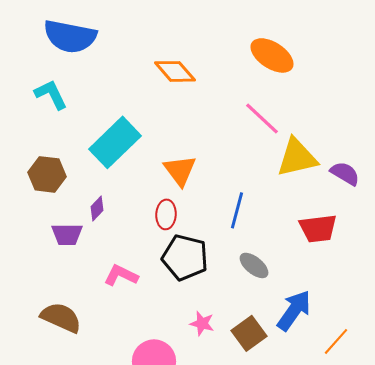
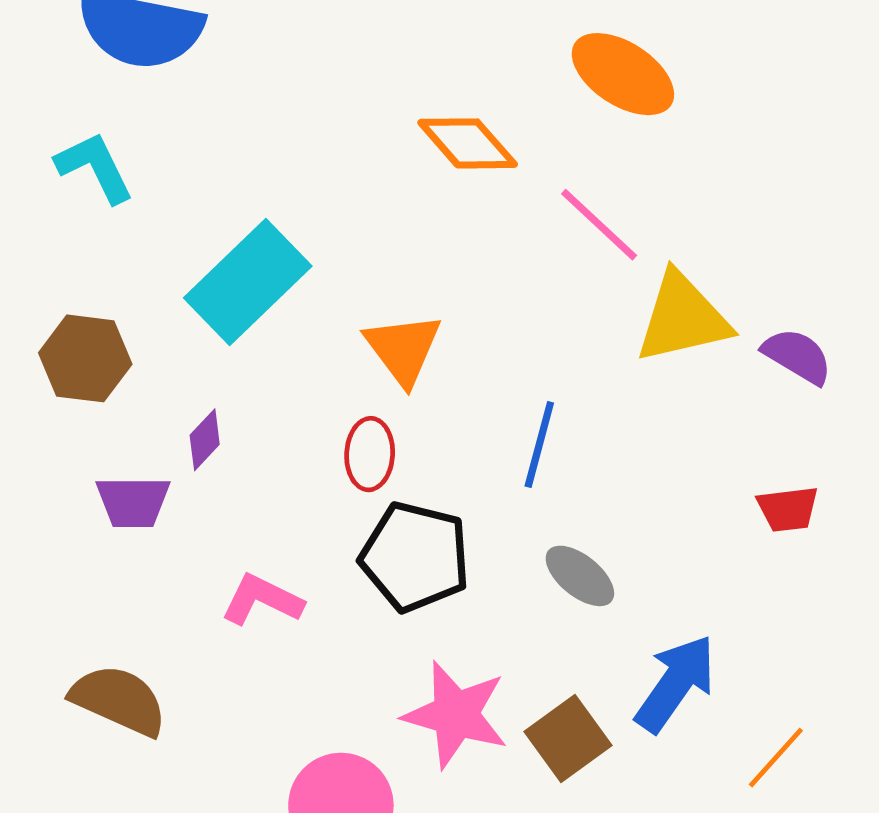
orange diamond: (175, 71) -> (468, 143), moved
red trapezoid: (318, 228) -> (788, 509), moved, size x0.7
pink star: (202, 323) -> (456, 715), size x1.8

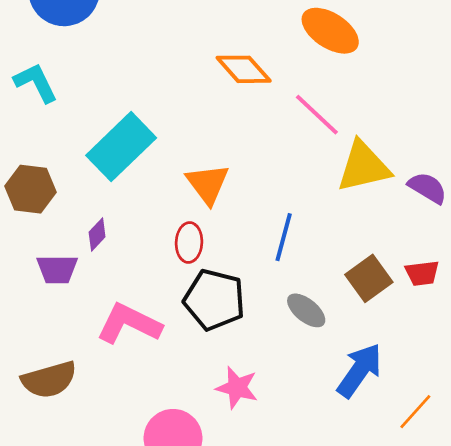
pink L-shape: (262, 600) -> (129, 324), size x1.4
brown semicircle: (119, 700) -> (49, 380), turned 140
pink star: (456, 715) -> (237, 388), size x0.7
brown square: (568, 738) -> (369, 278), moved

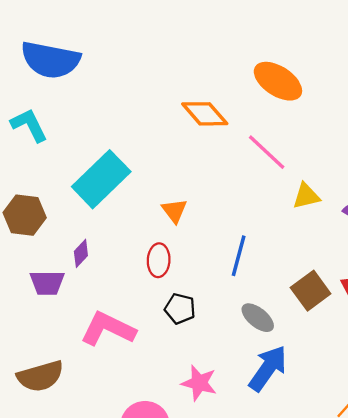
yellow triangle: (364, 167) -> (306, 196), size x0.6
orange triangle: (208, 184) -> (174, 211), size x0.7
black pentagon: (214, 300) -> (180, 309), size x0.6
blue arrow: (360, 370) -> (268, 368), moved

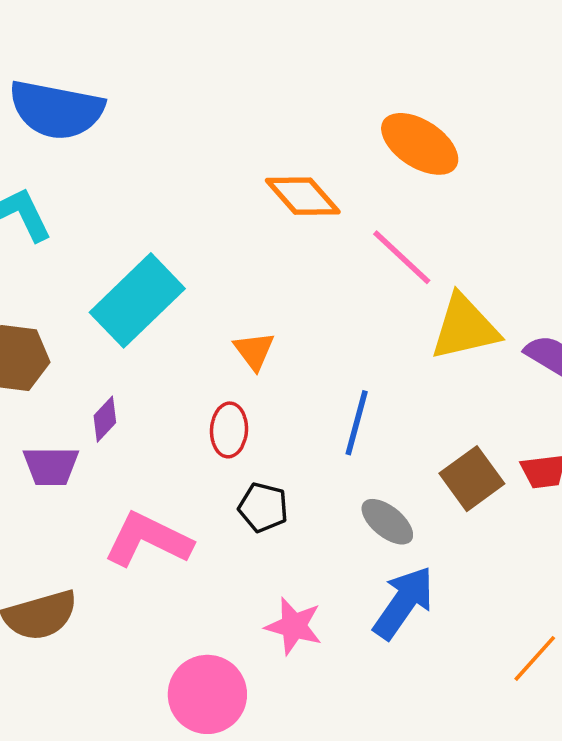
yellow triangle: (306, 196) -> (465, 327), size x1.6

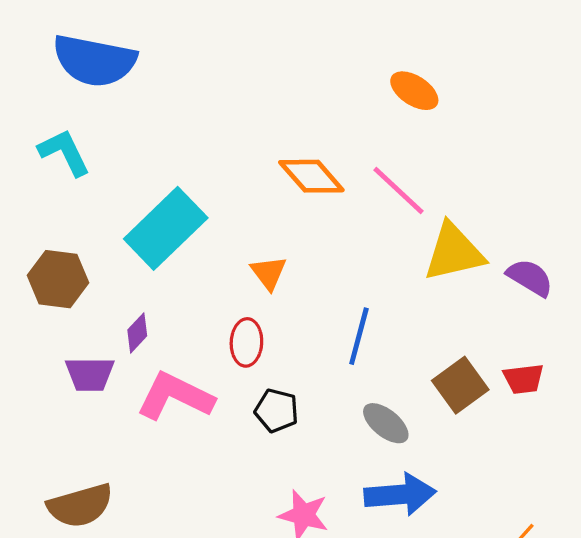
orange ellipse: (420, 144) -> (414, 91), size x0.7
orange diamond: (303, 196) -> (311, 176), moved
pink L-shape: (148, 540) -> (175, 396), moved
blue arrow: (403, 603) -> (400, 494), turned 50

